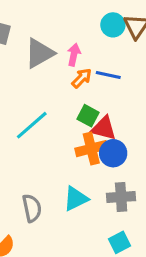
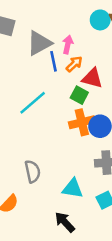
blue line: (108, 75) -> (53, 61), moved, turned 66
red triangle: (104, 128) -> (92, 78), moved
cyan triangle: (76, 199) -> (73, 188), moved, turned 35

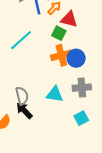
cyan triangle: (73, 188) -> (55, 94), moved
black arrow: (65, 222) -> (24, 111), moved

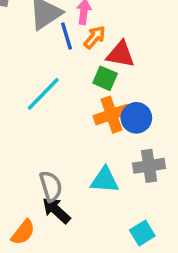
cyan square: (81, 118) -> (142, 233), moved

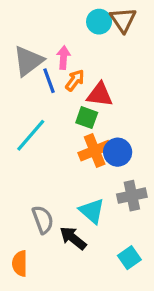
cyan triangle: (105, 180) -> (92, 211), turned 40
black arrow: (56, 210) -> (73, 238), moved
orange semicircle: (23, 232) -> (20, 264), turned 145

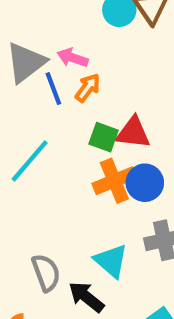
pink arrow: (64, 58) -> (72, 58), turned -75
red triangle: (100, 95) -> (133, 133), moved

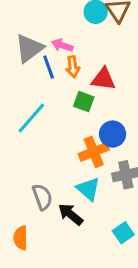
orange arrow: (88, 88) -> (73, 67), turned 135
red triangle: (133, 133) -> (103, 79), moved
orange cross: (114, 181) -> (94, 152), moved

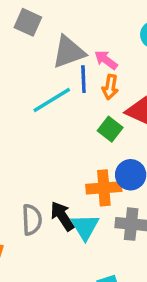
cyan line: (31, 118) -> (52, 100), moved
black arrow: (71, 214) -> (62, 216), moved

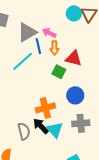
orange cross: (104, 188) -> (45, 108), moved

